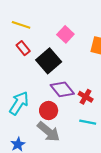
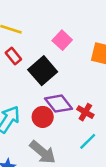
red circle: (49, 111) -> (43, 117), moved
cyan line: (88, 122) -> (88, 141), turned -56

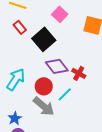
red circle: (43, 117) -> (44, 86), moved
cyan line: (88, 141) -> (65, 94), moved

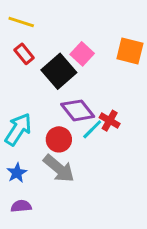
pink square: (60, 14) -> (82, 54), moved
cyan line: (65, 94) -> (92, 129), moved
blue star: (15, 118) -> (17, 173), moved

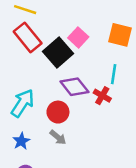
red rectangle: (24, 54) -> (28, 37), size x1.6
cyan line: (92, 129) -> (114, 74), moved, turned -36
gray arrow: (59, 168) -> (58, 137), size x0.6

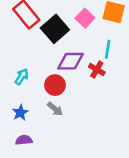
pink square: (78, 37) -> (85, 18), moved
purple diamond: (74, 87) -> (71, 61), turned -52
cyan arrow: (23, 103) -> (22, 77), size x0.6

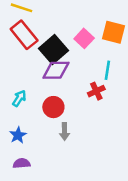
purple diamond: (71, 61) -> (56, 70), moved
red cross: (97, 70) -> (96, 91), turned 35
gray arrow: (55, 109) -> (64, 132), moved, turned 49

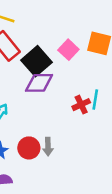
cyan line: (107, 70) -> (95, 99), moved
red circle: (53, 107) -> (29, 148), moved

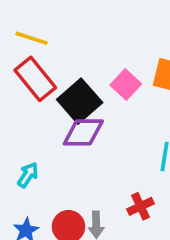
red cross: (81, 105) -> (141, 206), moved

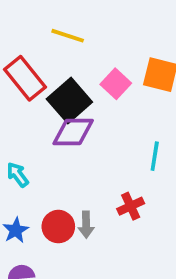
yellow line: (32, 38) -> (68, 36), moved
cyan arrow: (28, 175) -> (18, 175), turned -70

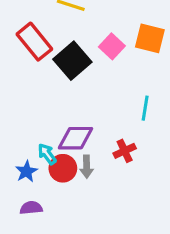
purple diamond: (73, 132) -> (76, 138), moved
cyan arrow: (18, 175) -> (47, 154), moved

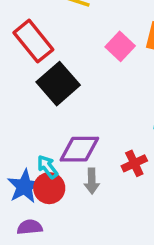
black square: (72, 61) -> (58, 84), moved
red circle: (63, 168) -> (49, 188), moved
blue star: (26, 171) -> (24, 186), size x1.4

